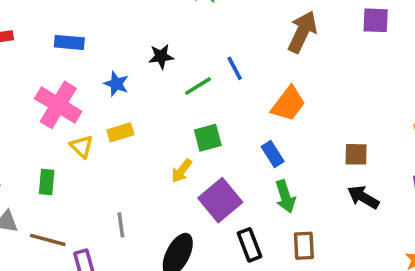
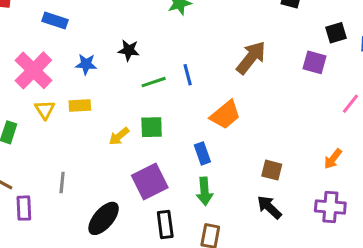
blue star: (116, 84) -> (86, 64), turned -30
yellow arrow: (182, 171) -> (119, 136), moved

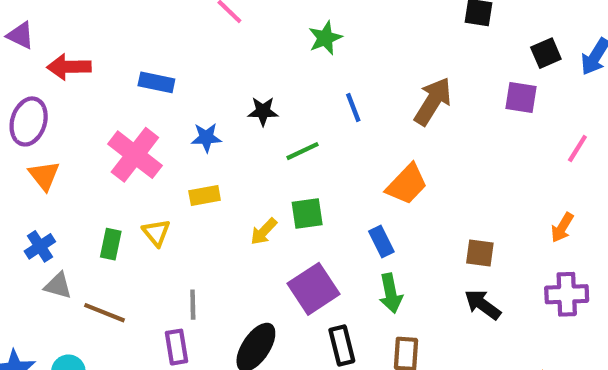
blue line: (188, 75) -> (353, 108), moved
yellow triangle: (45, 110) -> (156, 233), moved
purple rectangle: (24, 208) -> (176, 347), moved

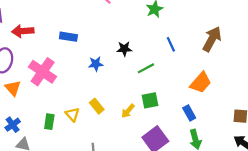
pink cross: (135, 155) -> (43, 72), moved
yellow rectangle: (205, 195) -> (97, 106), moved, turned 64

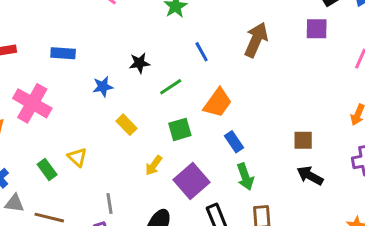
orange trapezoid: (201, 83) -> (218, 103), moved
yellow rectangle: (97, 106) -> (127, 125), moved
yellow arrow: (128, 111) -> (154, 166), moved
green rectangle: (49, 122) -> (47, 170), turned -40

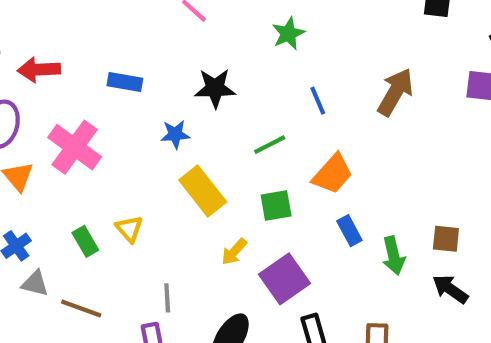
black star: (139, 63) -> (215, 88), moved, size x1.4
yellow rectangle: (127, 125) -> (203, 191), size x1.6
green arrow: (245, 177) -> (394, 256), moved

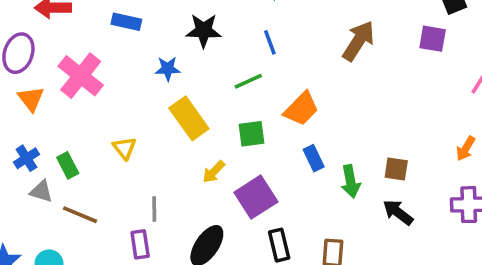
blue line: (318, 101) -> (270, 42), moved
green rectangle: (85, 241) -> (68, 165), moved

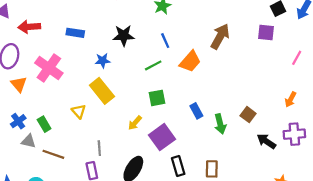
orange trapezoid: (301, 109) -> (190, 62), moved
yellow rectangle: (189, 118) -> (102, 91), moved
brown square: (396, 169) -> (248, 115), turned 32
black arrow: (398, 212) -> (266, 141), moved

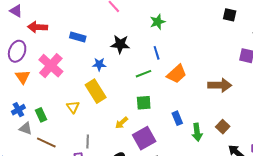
brown arrow: (220, 36) -> (220, 85), moved, turned 55

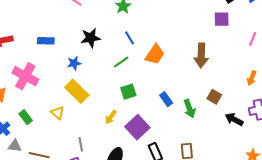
brown arrow: (220, 85) -> (201, 55), turned 105
green rectangle: (41, 115) -> (26, 117), moved

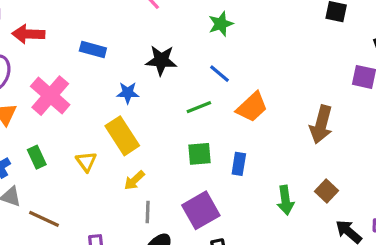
blue line: (130, 38) -> (220, 74), turned -32
blue rectangle: (166, 99) -> (239, 164), moved, turned 32
yellow arrow: (111, 117) -> (134, 180), moved
gray line: (81, 144) -> (148, 212), moved

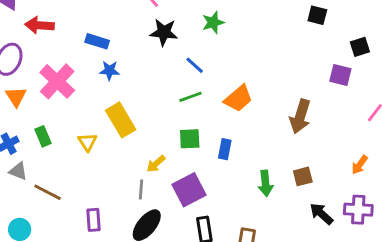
black star: (161, 60) -> (164, 32), moved
blue line: (220, 74) -> (195, 65), moved
blue star: (128, 93) -> (109, 71), moved
yellow arrow: (134, 180) -> (156, 164), moved
brown square: (327, 191) -> (303, 176), turned 30

